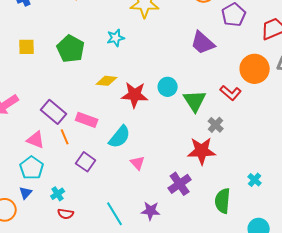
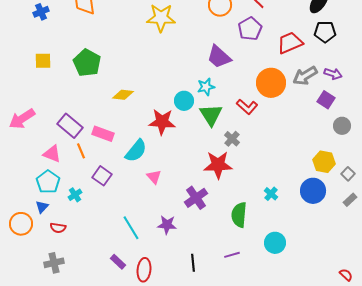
cyan star: (116, 38) -> (206, 87), moved
red star: (135, 95) -> (162, 122), moved
cyan cross: (58, 194) -> (75, 195), moved
red semicircle: (66, 214) -> (58, 228), moved

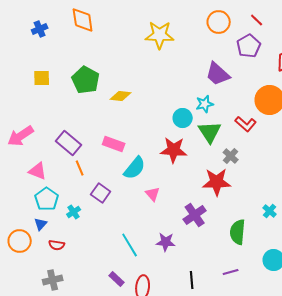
yellow diamond: (123, 95) -> (121, 96), moved
red star: (162, 122) -> (174, 150), moved
pink rectangle: (103, 134) -> (114, 144), moved
pink triangle: (52, 154) -> (38, 171), moved

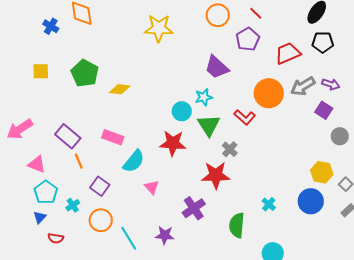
blue cross: (40, 29) -> (51, 26), moved, turned -35
orange circle: (20, 241) -> (101, 220), moved

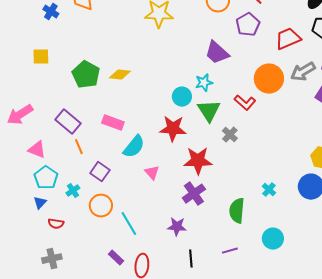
green pentagon: (85, 73) -> (86, 75), moved
red star: (216, 175) -> (198, 161), moved
purple star: (165, 235) -> (177, 227), moved

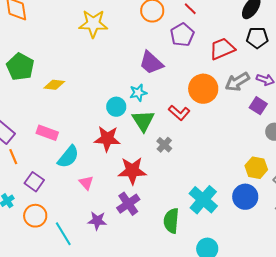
green pentagon: (86, 75) -> (20, 67), moved
cyan cross: (269, 190) -> (203, 200), size x2.0
purple star: (177, 227) -> (97, 221), moved

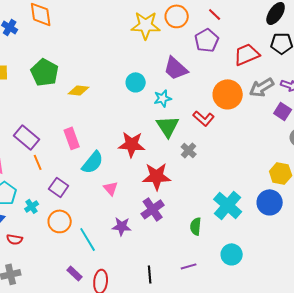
yellow star: (93, 24) -> (146, 25), moved
cyan circle: (116, 107) -> (136, 82), moved
pink rectangle: (47, 133) -> (72, 138), turned 50
green semicircle: (171, 221) -> (196, 226), size x0.7

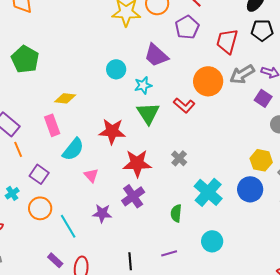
red trapezoid: (247, 54) -> (227, 41), turned -52
yellow diamond: (79, 90) -> (65, 98), moved
gray cross: (189, 150) -> (179, 158), moved

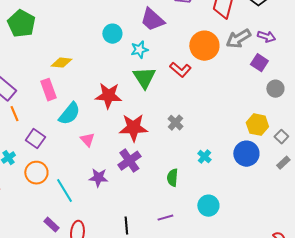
cyan cross: (208, 192) -> (204, 157), size x0.5

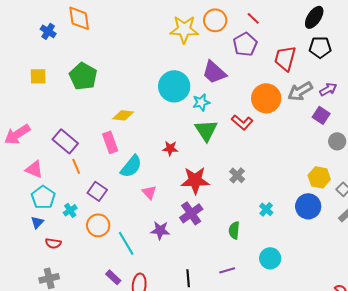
cyan circle: (112, 34) -> (174, 86), size x1.6
purple arrow: (266, 37) -> (328, 89), turned -48
red star: (108, 96) -> (170, 148), size x0.6

